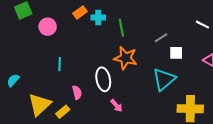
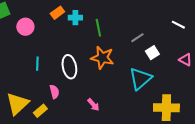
white square: (176, 53) -> (152, 53), turned -32
white ellipse: (103, 79) -> (69, 67), moved

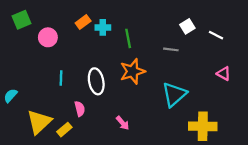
gray line: (137, 38) -> (171, 49), turned 40
white square: (152, 53) -> (187, 26), moved
orange star: (102, 58) -> (132, 71), turned -30

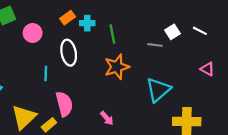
white square: (187, 26) -> (172, 32), moved
white ellipse: (96, 81) -> (69, 53), moved
pink semicircle: (80, 109) -> (64, 104), size x1.6

